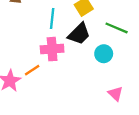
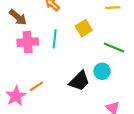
black trapezoid: (79, 34) -> (79, 81), moved
pink cross: (52, 49) -> (28, 42), moved

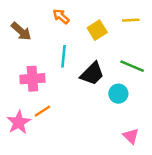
yellow square: (84, 28) -> (97, 30), moved
pink cross: (28, 42) -> (32, 79), moved
black trapezoid: (79, 81) -> (92, 74), moved

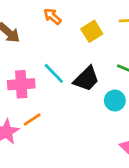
cyan line: (64, 56) -> (54, 73), moved, turned -50

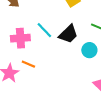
orange line: (32, 120) -> (28, 64), turned 56

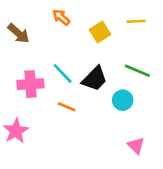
orange line: (28, 64) -> (67, 107), moved

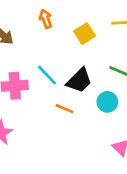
orange arrow: (61, 17) -> (46, 19), turned 30
orange line: (67, 107) -> (64, 109), moved

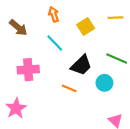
cyan line: (47, 75) -> (55, 43), moved

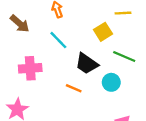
yellow square: (86, 26) -> (103, 32), moved
black trapezoid: (81, 65) -> (87, 64), turned 80

